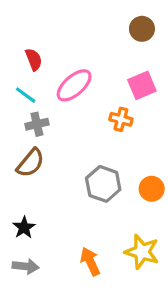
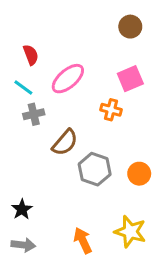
brown semicircle: (30, 163) -> (65, 142), moved

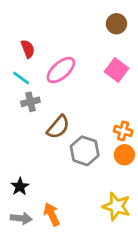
pink square: (130, 79) -> (116, 70), turned -30
orange cross: (111, 110) -> (123, 131), moved
orange arrow: (83, 240) -> (52, 214), moved

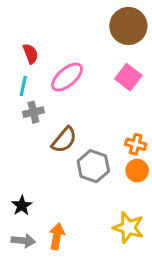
brown circle: (116, 24) -> (128, 26), size x1.6
cyan line: (21, 78) -> (23, 86), turned 66
orange arrow: (52, 214) -> (57, 236), turned 35

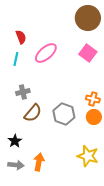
gray cross: (33, 112) -> (23, 92), moved
brown semicircle: (64, 140) -> (33, 113), moved

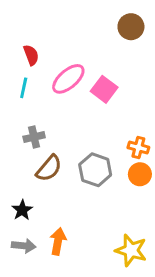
brown circle: (88, 18) -> (131, 27), size x0.7
pink square: (88, 53) -> (104, 89), moved
yellow star: (88, 156) -> (131, 250), moved

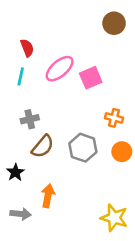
pink square: (104, 89) -> (91, 78), turned 30
orange cross: (138, 147) -> (114, 118), moved
black star: (22, 210) -> (15, 172), moved
orange arrow: (58, 241) -> (48, 196), moved

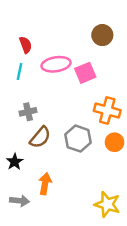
brown circle: (114, 23) -> (102, 35), moved
pink ellipse: (60, 69) -> (56, 64), turned 32
orange cross: (114, 118) -> (107, 111), size x1.5

